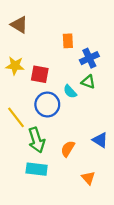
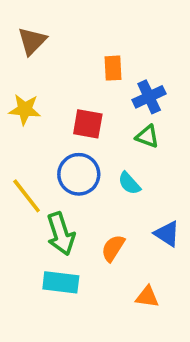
brown triangle: (19, 25) -> (32, 41), turned 42
red square: (40, 74) -> (88, 124), moved
cyan semicircle: (70, 92) -> (129, 183), moved
orange triangle: (88, 178) -> (147, 297), turned -40

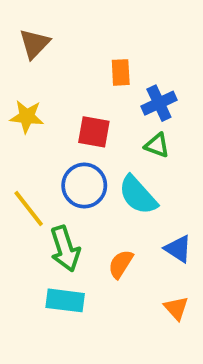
cyan semicircle: (129, 183) -> (138, 195), size x1.6
orange triangle: (147, 297) -> (176, 308), moved, turned 40

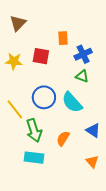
red square: (94, 132) -> (41, 56), moved

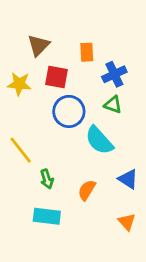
brown triangle: (18, 23) -> (39, 45), moved
blue circle: (44, 97) -> (69, 111), moved
green arrow: (34, 130) -> (47, 179), size x0.6

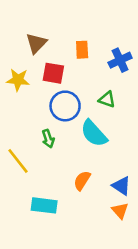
blue cross: (114, 74) -> (120, 60), moved
yellow line: (21, 150) -> (18, 161), moved
green arrow: (47, 179) -> (48, 139), moved
blue triangle: (128, 179) -> (121, 186), moved

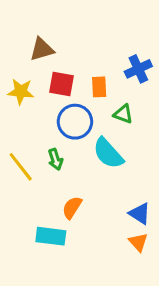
brown triangle: (36, 43) -> (42, 49), turned 30
orange rectangle: (82, 50) -> (99, 87), moved
yellow line: (18, 161) -> (21, 167), moved
orange semicircle: (82, 181) -> (72, 208), moved

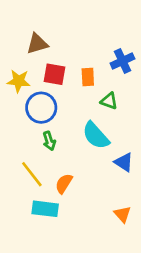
blue circle: (75, 122) -> (41, 108), moved
yellow line: (21, 167) -> (32, 174), moved
blue triangle: (140, 214) -> (124, 162), moved

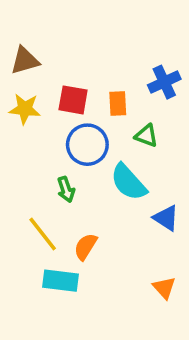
brown triangle: (37, 44) -> (25, 61), moved
blue circle: (41, 108) -> (87, 145), moved

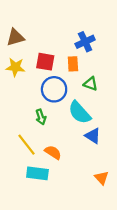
blue cross: (164, 82) -> (85, 42), moved
blue triangle: (166, 218) -> (93, 136), moved
orange semicircle: (86, 247) -> (53, 152), turned 91

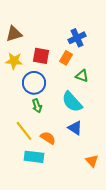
orange rectangle: (73, 64) -> (66, 58), turned 32
blue circle: (54, 89) -> (34, 83), moved
blue triangle: (93, 136) -> (75, 128), moved

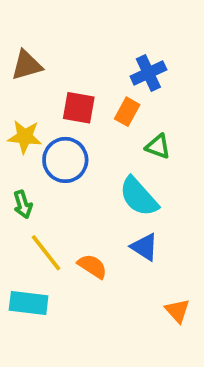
yellow star: (14, 61) -> (25, 137), moved
green arrow: (37, 106) -> (23, 204), moved
cyan rectangle: (34, 157) -> (29, 303), moved

